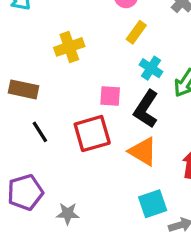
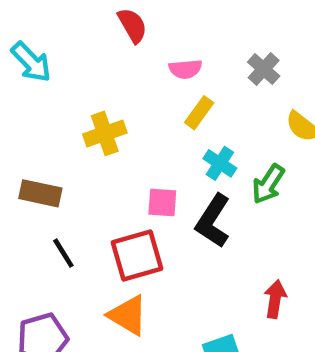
orange triangle: (143, 151) -> (128, 315), moved

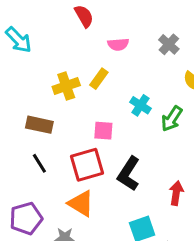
yellow rectangle: (199, 113) -> (99, 79), moved
brown rectangle: (40, 193) -> (39, 125), moved
black L-shape: (213, 221) -> (129, 174), moved

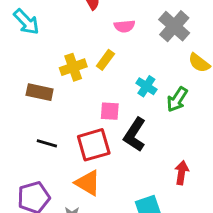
gray cross: (169, 44) -> (174, 26), size x1.5
brown rectangle: (39, 125) -> (40, 92), moved
black line: (39, 163) -> (47, 143), turned -42
black L-shape: (129, 174) -> (135, 135), moved

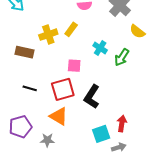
black L-shape: (135, 135) -> (92, 97), moved
red arrow: (182, 173) -> (122, 124), moved

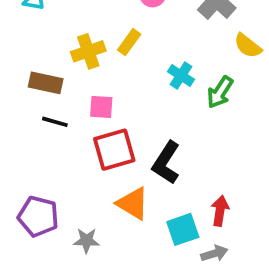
pink square: (74, 66) -> (101, 107), moved
black line: (30, 88) -> (55, 122), moved
orange triangle: (59, 116) -> (133, 203), moved
purple pentagon: (20, 127) -> (38, 216), turned 30

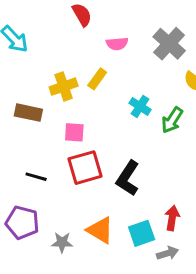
black line: (55, 122) -> (36, 177), moved
orange triangle: (133, 203) -> (100, 230), moved

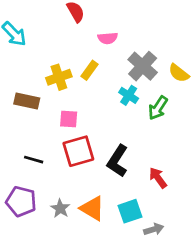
gray cross: (169, 44) -> (143, 66), moved
red arrow: (172, 218) -> (158, 178), moved, turned -45
gray star: (62, 242) -> (60, 208), moved, turned 30

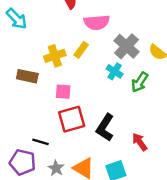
pink semicircle: (108, 38) -> (97, 22), size x1.5
black line: (34, 160) -> (40, 142), moved

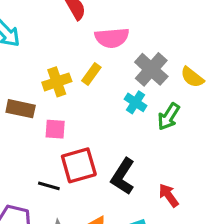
pink square: (63, 92) -> (55, 129), moved
black line: (40, 142) -> (49, 186), moved

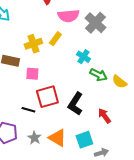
gray cross: (151, 69) -> (95, 23), moved
yellow semicircle: (192, 77) -> (119, 82), moved
green arrow: (169, 117) -> (98, 75), moved, turned -96

